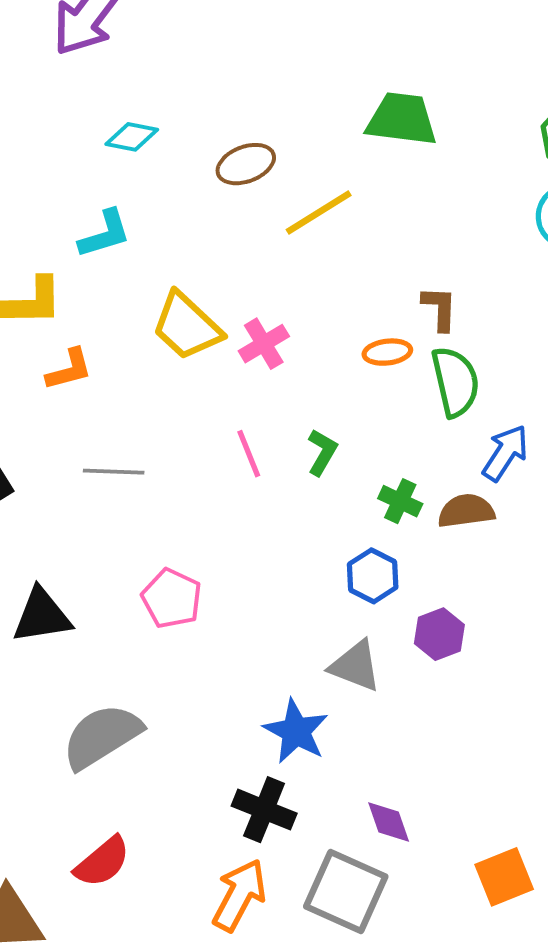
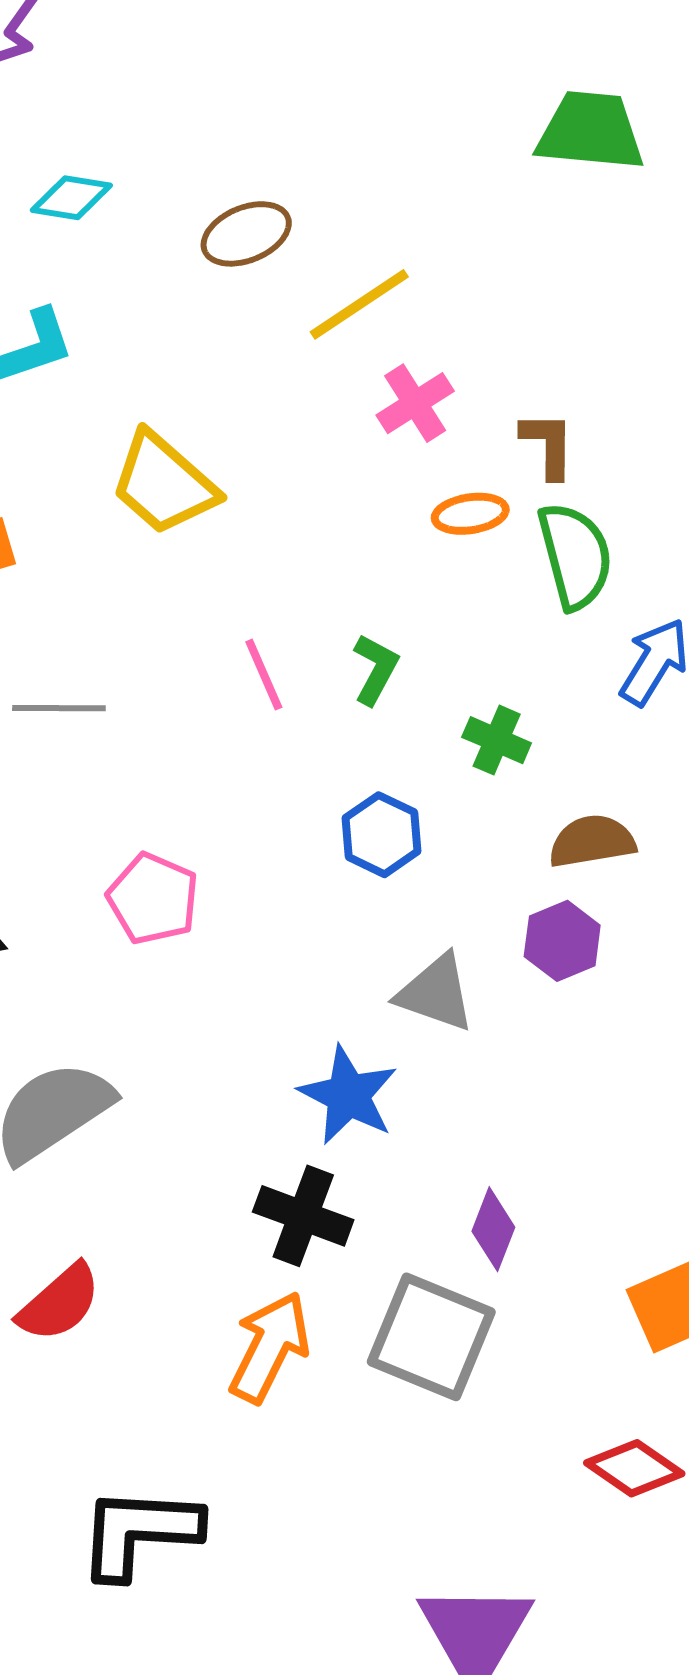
green trapezoid: (402, 119) -> (590, 131), moved
pink cross: (264, 344) -> (415, 403), moved
brown semicircle: (466, 511) -> (592, 841), moved
blue hexagon: (373, 576) -> (382, 835), moved
purple diamond: (389, 822) -> (493, 1229), turned 42

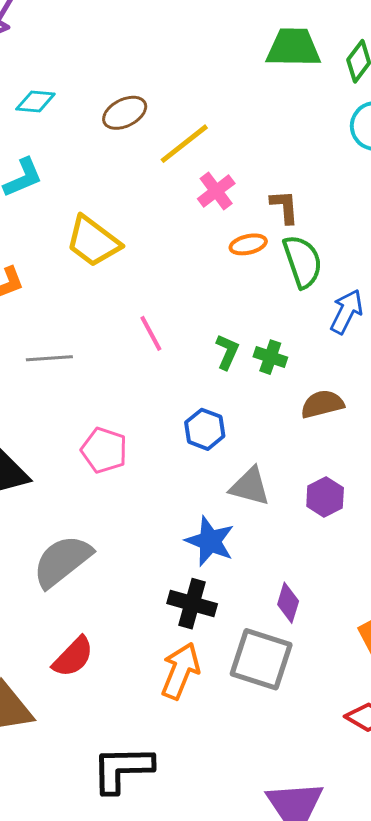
green L-shape: (375, 669) -> (227, 352), moved
blue hexagon: (382, 835) -> (205, 429), moved
purple hexagon: (562, 941) -> (325, 497), moved

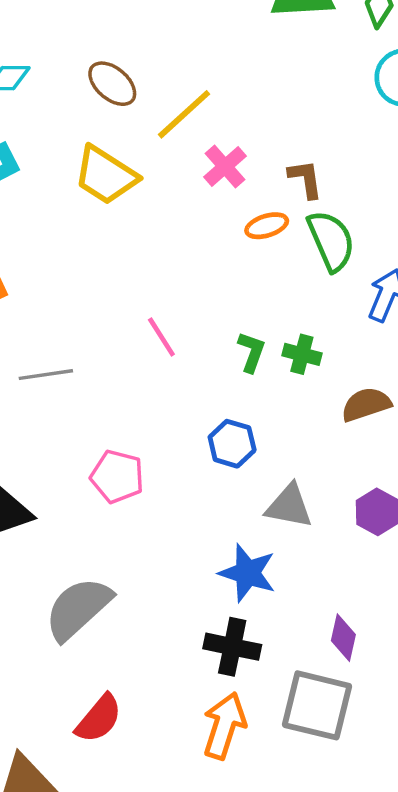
brown ellipse: (125, 113) -> (112, 84), turned 72
yellow trapezoid: (93, 241) -> (106, 175), moved

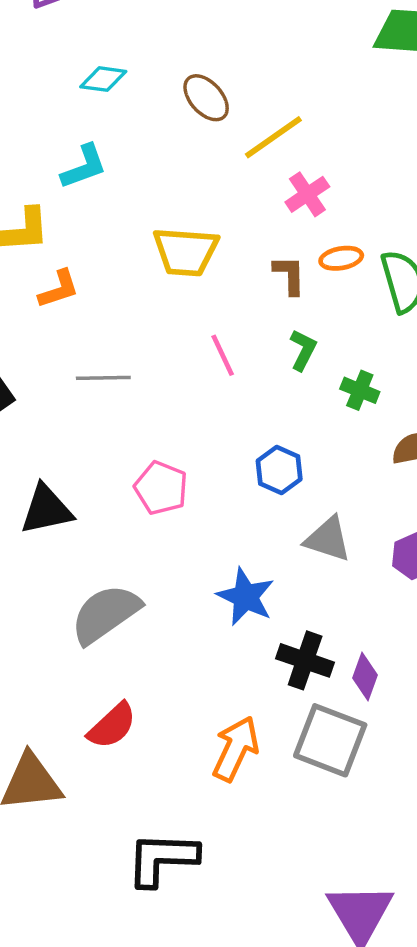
yellow trapezoid: (106, 175) -> (186, 252), moved, turned -36
brown L-shape: (306, 179) -> (289, 275), moved
green L-shape: (252, 352) -> (303, 350), moved
blue star: (248, 573) -> (246, 597), moved
black cross: (232, 647) -> (305, 660), moved

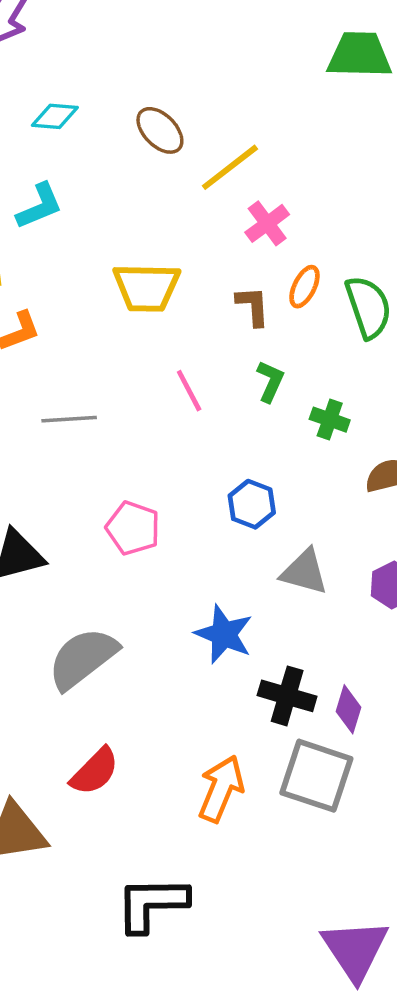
orange ellipse: (341, 258) -> (304, 287), turned -51

